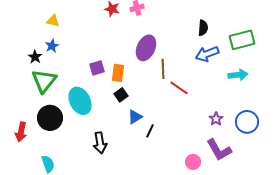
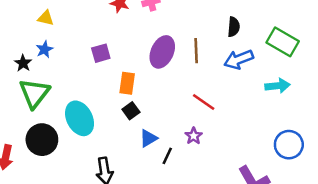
green rectangle: (242, 40) -> (283, 42), turned 45
purple square: (97, 68) -> (101, 53), moved
brown line: (163, 69) -> (196, 51), moved
purple star: (216, 119) -> (194, 136), moved

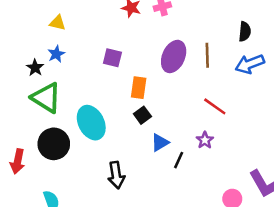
purple square: (101, 53) -> (112, 58), turned 30
green triangle: (34, 93) -> (46, 98), turned -36

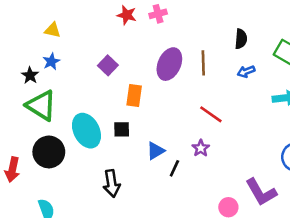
purple square: (112, 58) -> (108, 65), turned 30
blue arrow: (250, 64) -> (246, 72), size x0.6
black square: (142, 115) -> (122, 129), moved, turned 35

